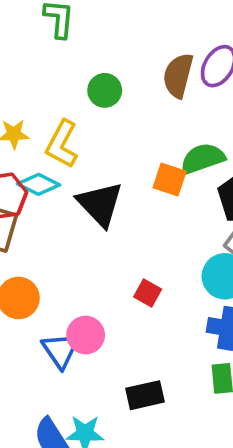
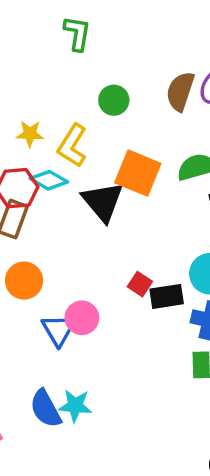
orange square: (170, 179) -> (138, 173), moved, size x1.5
black rectangle: (145, 395) -> (167, 296), moved

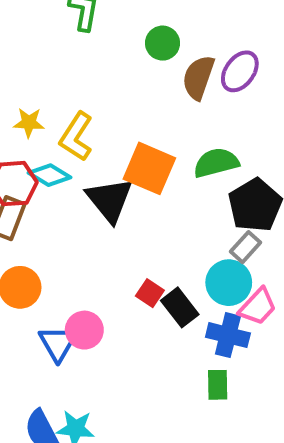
green circle: (114, 100) -> (163, 43), moved
black rectangle: (167, 296) -> (180, 307), turned 60

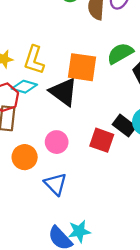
red square: (150, 293) -> (102, 140), size x1.5
black rectangle: (180, 307) -> (124, 126), moved
pink circle: (84, 330) -> (57, 142), moved

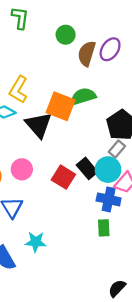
green semicircle: (120, 53) -> (83, 96), moved
cyan star: (79, 231) -> (36, 242), moved

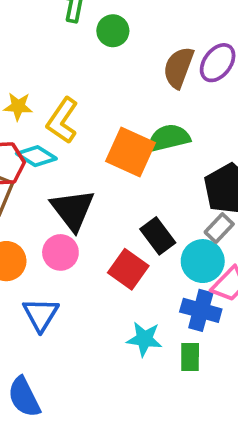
green circle: (66, 35) -> (113, 31), moved
black triangle: (39, 125) -> (73, 210), moved
black rectangle: (87, 168) -> (158, 236), moved
cyan star: (36, 242) -> (144, 339), moved

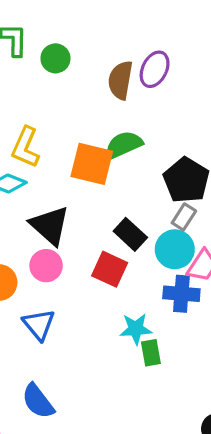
green rectangle: (190, 357) -> (151, 353), moved

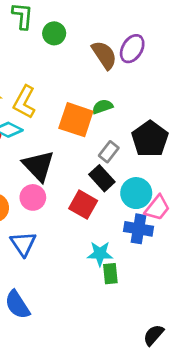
brown semicircle: (120, 80) -> (104, 55), turned 132
green semicircle: (124, 145) -> (103, 107), size x0.7
gray rectangle: (184, 217) -> (109, 152), moved

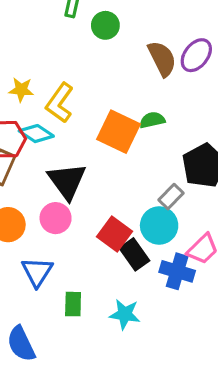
gray rectangle: (109, 152) -> (171, 197), moved
black rectangle: (102, 178) -> (134, 254), moved
cyan circle: (136, 193) -> (159, 225), moved
cyan star: (100, 254) -> (125, 314), moved
green rectangle: (110, 274) -> (73, 304), moved

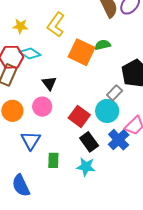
yellow L-shape: (60, 103) -> (56, 25), moved
black triangle: (67, 181) -> (49, 83), size x0.6
black rectangle: (134, 254) -> (89, 142), moved
blue cross: (177, 271) -> (119, 140), turned 30

